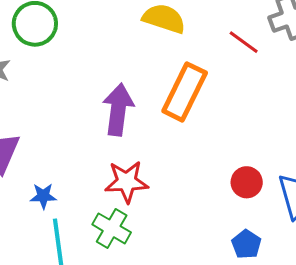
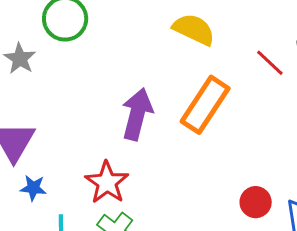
red star: (127, 182) -> (107, 182), moved, turned 30
blue star: (43, 196) -> (33, 188), moved

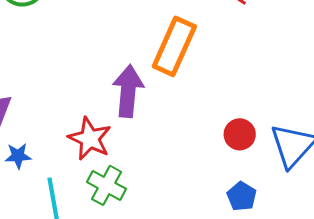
purple arrow: (137, 114) -> (128, 91), moved

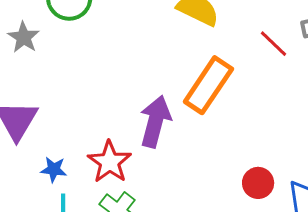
blue star: (18, 156) -> (54, 170), moved

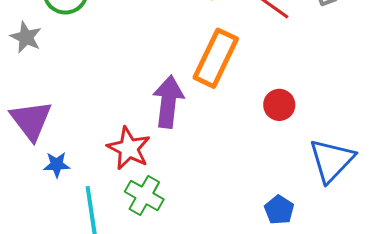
blue star: (54, 170) -> (57, 165), moved
red circle: (258, 183) -> (279, 105), moved

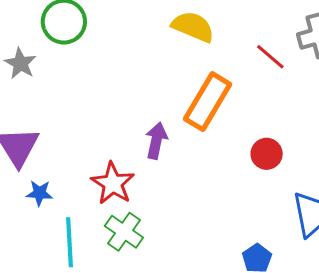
purple arrow: (168, 102) -> (156, 141), size x0.7

